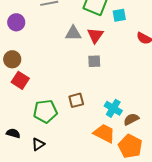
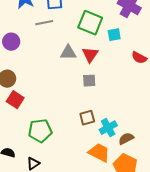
brown square: (76, 100) -> (87, 118), moved
cyan cross: (113, 108) -> (108, 128), turned 30

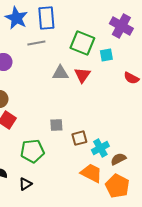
gray square: (89, 81) -> (56, 125), moved

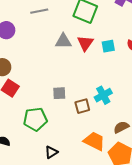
cyan square: (106, 55) -> (108, 46), moved
cyan cross: (100, 148) -> (103, 95), moved
black triangle: (25, 184) -> (51, 152), moved

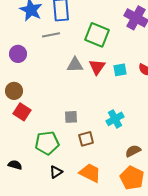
brown square: (82, 106) -> (86, 139), moved
orange trapezoid: (94, 141) -> (90, 173), moved
black triangle: (51, 152) -> (56, 172), moved

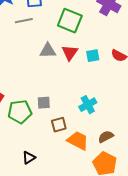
green pentagon: (47, 143) -> (20, 112), moved
orange trapezoid: (90, 173) -> (78, 141), moved

